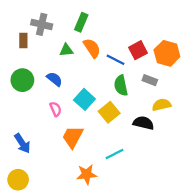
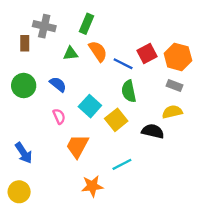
gray rectangle: (150, 80) -> (174, 86), moved

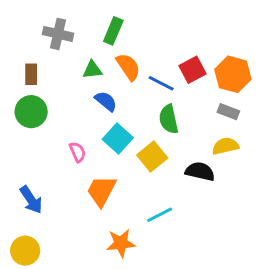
brown rectangle: (25, 43) -> (31, 74), moved
blue semicircle: (58, 84) -> (106, 101), moved

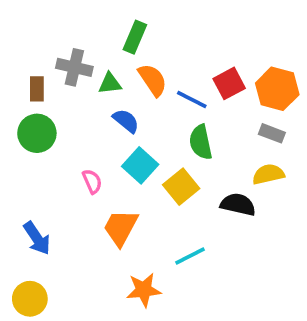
gray cross: (58, 34) -> (74, 67), moved

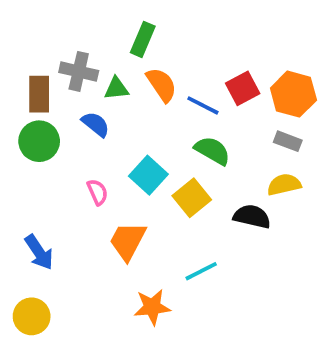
brown rectangle: (37, 89) -> (39, 94), size x1.4
blue semicircle: (126, 121) -> (96, 124), moved
green semicircle: (201, 142) -> (212, 151), turned 132

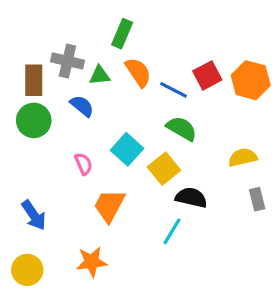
gray rectangle: (288, 141) -> (257, 199), moved, turned 55
black semicircle: (252, 217) -> (191, 198), moved
cyan line: (201, 271) -> (172, 231), turned -32
orange star: (152, 307) -> (92, 262), moved

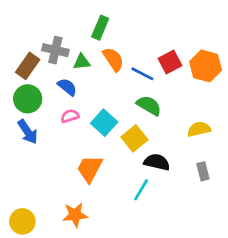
brown rectangle: (34, 80) -> (28, 66), turned 35
pink semicircle: (84, 164) -> (70, 116), moved, turned -84
gray rectangle: (257, 199) -> (203, 171), moved
blue arrow: (34, 215) -> (28, 132), moved

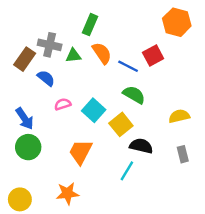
orange hexagon: (206, 66) -> (177, 22), moved
blue semicircle: (67, 87) -> (46, 78), moved
green circle: (28, 99) -> (28, 147), moved

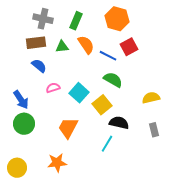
orange hexagon: (177, 22) -> (117, 19), moved
gray cross: (50, 45) -> (43, 19), moved
brown rectangle: (25, 59) -> (36, 43), moved, turned 48

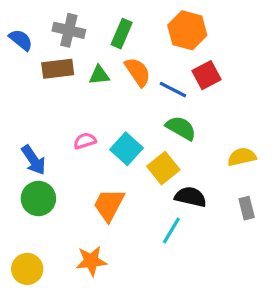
blue semicircle: (39, 66) -> (21, 40), moved

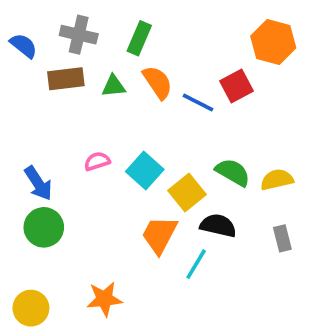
orange hexagon: (187, 30) -> (273, 42), moved
green semicircle: (181, 128) -> (233, 172), moved
orange trapezoid: (109, 205) -> (159, 235), moved

